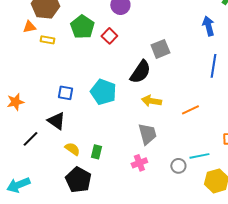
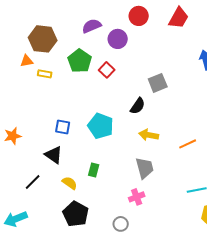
black semicircle: (140, 72) -> (138, 106), size x0.7
black line: (30, 139) -> (33, 182), moved
green rectangle: (96, 152) -> (94, 170), moved
gray circle: (178, 166) -> (121, 224), moved

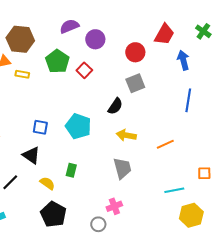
red circle: (139, 16) -> (135, 52), moved
red trapezoid: (179, 18) -> (164, 34), moved
pink cross: (137, 197) -> (114, 206), moved

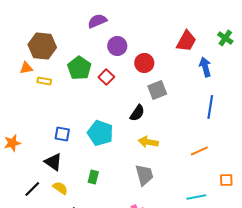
purple semicircle: (69, 26) -> (97, 21), moved
red circle: (135, 52) -> (144, 63), moved
orange line: (165, 144) -> (199, 151), moved
yellow semicircle: (47, 183) -> (60, 188), moved

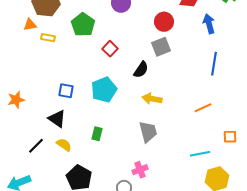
red circle: (144, 63) -> (164, 22), moved
red square: (106, 77) -> (110, 49), moved
cyan pentagon: (100, 133) -> (104, 90), turned 30

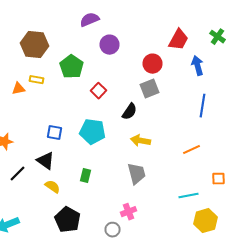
orange triangle: (30, 25) -> (18, 89), moved
cyan pentagon: (104, 90) -> (92, 132), turned 30
black line: (36, 146) -> (18, 174), moved

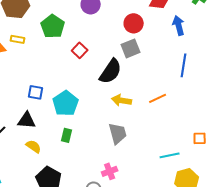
black semicircle: (130, 112) -> (111, 71), size x1.5
cyan pentagon: (92, 132) -> (66, 103), moved, turned 30
orange line: (192, 150) -> (158, 98), moved
black triangle: (46, 161) -> (27, 120), turned -30

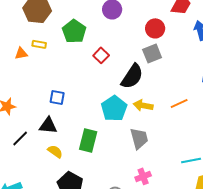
cyan pentagon: (66, 103) -> (114, 108), moved
green rectangle: (67, 135) -> (88, 140), size x1.6
pink cross: (110, 171) -> (143, 176), moved

